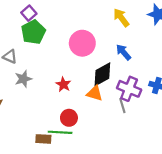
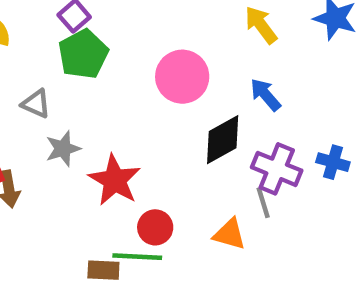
red star: (63, 84) -> (115, 180), moved, size x1.6
orange triangle: (95, 93) -> (229, 234), moved

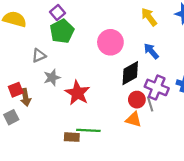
gray triangle: (36, 104) -> (39, 55), turned -48
red circle: (155, 227) -> (137, 100), moved

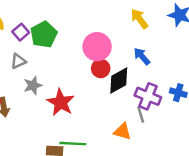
purple square: (58, 13) -> (21, 32), moved
red circle: (137, 100) -> (101, 68), moved

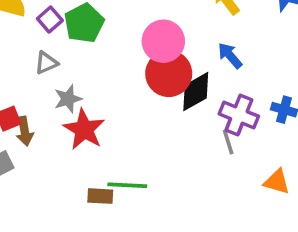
red circle: (101, 68) -> (169, 74), size x1.6
red star: (61, 102) -> (84, 129), moved
orange triangle: (122, 131) -> (277, 182), moved

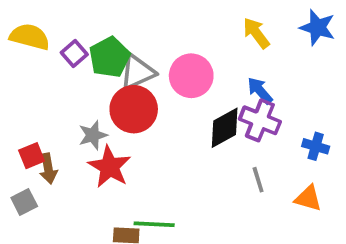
gray triangle: (46, 63) -> (137, 72), moved, size x1.5
red circle: (169, 74) -> (134, 109), moved
purple cross: (239, 115) -> (260, 120), moved
orange triangle: (277, 182) -> (308, 198), moved

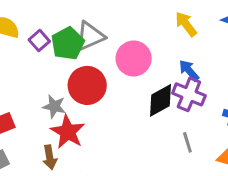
gray triangle: (137, 72) -> (90, 36), moved
gray star: (93, 135) -> (54, 106), turned 30
brown arrow: (48, 169) -> (50, 157), moved

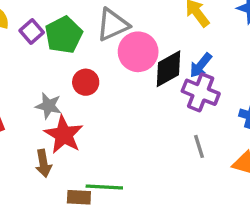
gray triangle: (90, 36) -> (113, 25), moved
blue arrow: (189, 70) -> (201, 65), turned -100
red circle: (87, 85) -> (86, 82), size x0.6
black diamond: (161, 100) -> (169, 69), moved

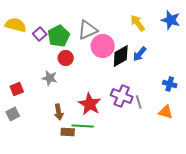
red circle: (86, 82) -> (66, 58), moved
purple cross: (201, 92) -> (122, 96), moved
red star: (64, 135) -> (90, 104), moved
brown arrow: (43, 163) -> (59, 112), moved

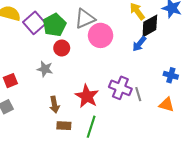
purple square: (40, 34) -> (34, 23), size x1.5
black diamond: (121, 56) -> (150, 26), moved
green line: (83, 126) -> (91, 127), moved, turned -75

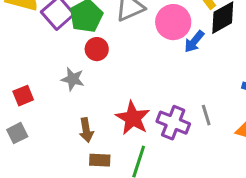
pink circle: (101, 35) -> (173, 22), moved
blue arrow: (139, 44) -> (194, 42), moved
purple cross: (120, 88) -> (173, 123), moved

